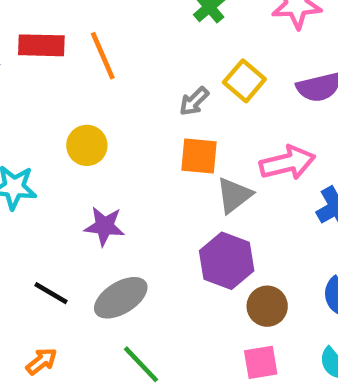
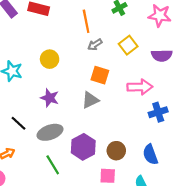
orange line: (103, 56) -> (86, 21), moved
gray arrow: (194, 101) -> (95, 45), moved
gray triangle: (234, 195) -> (90, 100), moved
purple hexagon: (227, 261) -> (83, 147), moved

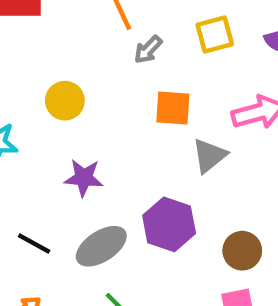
yellow square: (128, 45) -> (215, 35), turned 36
gray triangle: (90, 100) -> (209, 156), moved
purple hexagon: (83, 147) -> (169, 224), moved

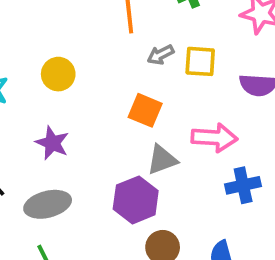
gray arrow: (148, 50) -> (161, 55), moved
purple hexagon: (169, 224) -> (136, 200), moved

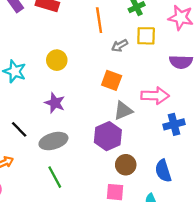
yellow square: (200, 61) -> (146, 36), moved

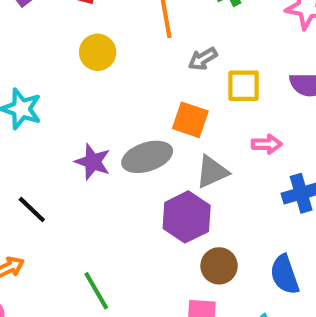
yellow square: (146, 36) -> (244, 86), moved
yellow circle: (57, 60) -> (98, 52), moved
pink arrow: (155, 96) -> (267, 144), size x0.6
gray ellipse: (53, 141) -> (147, 157), moved

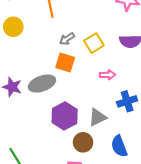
gray arrow: (203, 59) -> (67, 39), moved
yellow square: (244, 86) -> (94, 43), turned -30
gray triangle: (212, 172) -> (97, 117), moved

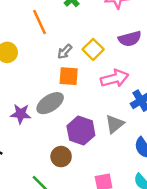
pink arrow: (107, 75) -> (115, 78), size x1.6
brown circle: (83, 142) -> (61, 157), moved

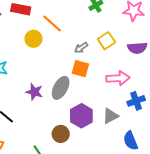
orange line: (40, 22) -> (52, 23), moved, turned -35
yellow square: (93, 49) -> (106, 41), moved
gray ellipse: (50, 103) -> (61, 88), turned -40

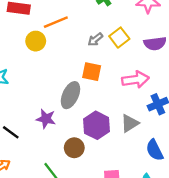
orange line: (52, 23) -> (56, 22), turned -60
gray arrow: (81, 48) -> (95, 39), moved
purple star: (34, 92) -> (46, 119), moved

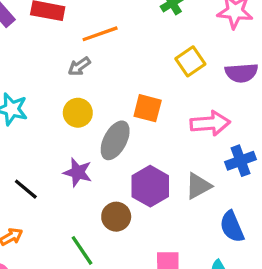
gray arrow: (95, 39) -> (79, 66), moved
yellow circle: (36, 41) -> (78, 113), moved

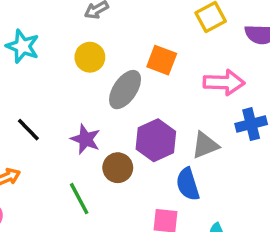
purple star: (78, 172) -> (86, 139), moved
blue semicircle: (232, 227) -> (188, 184), moved

